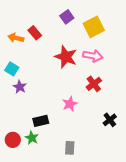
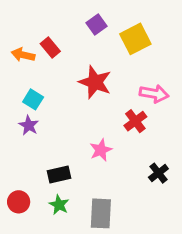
pink arrow: (93, 56) -> (154, 94), moved
cyan square: (12, 69) -> (33, 99), moved
green star: (32, 138) -> (59, 205), moved
gray rectangle: (70, 148) -> (101, 213), size x1.5

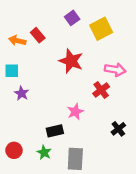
cyan square: (33, 99) -> (12, 71), moved, turned -32
black rectangle: (59, 174) -> (55, 131), moved

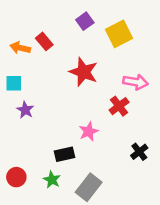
gray rectangle: (75, 159) -> (89, 187), turned 35

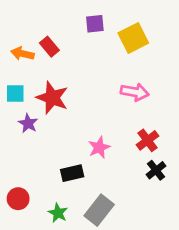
purple square: (85, 21) -> (95, 24), turned 30
red star: (84, 72) -> (52, 98), moved
pink arrow: (135, 82) -> (135, 92), moved
red cross: (119, 106) -> (147, 140), moved
green star: (52, 180) -> (58, 213), moved

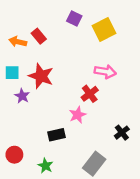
purple square: (95, 24) -> (74, 18), turned 32
red cross: (147, 140) -> (90, 94), moved
gray rectangle: (99, 210) -> (94, 164), moved

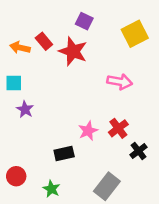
yellow square: (104, 30) -> (135, 34), moved
red star: (41, 76) -> (73, 51), moved
red cross: (90, 94) -> (118, 128), moved

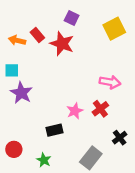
pink arrow: (120, 82) -> (110, 82), moved
purple star: (25, 109) -> (21, 93), size x1.5
black cross: (139, 151) -> (120, 138), moved

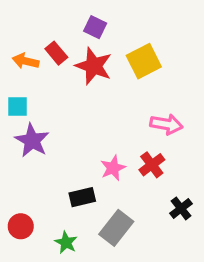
purple square: (72, 18) -> (95, 27), moved
yellow square: (114, 29) -> (144, 61), moved
gray rectangle: (91, 158) -> (116, 228), moved

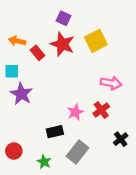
red rectangle: (56, 53) -> (38, 53), moved

